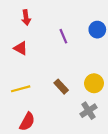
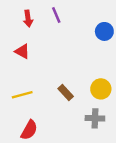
purple line: (63, 36) -> (56, 15), moved
gray cross: (89, 111) -> (95, 118), turned 35

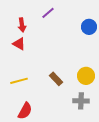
purple line: (56, 15) -> (48, 13), turned 72
red arrow: (28, 19) -> (22, 25), moved

